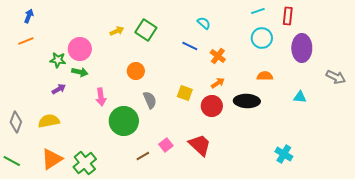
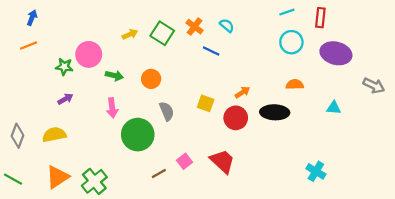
purple ellipse: (302, 48) -> (336, 53), turned -76
orange cross: (218, 56) -> (195, 27), moved
green arrow: (80, 72) -> (114, 76), moved

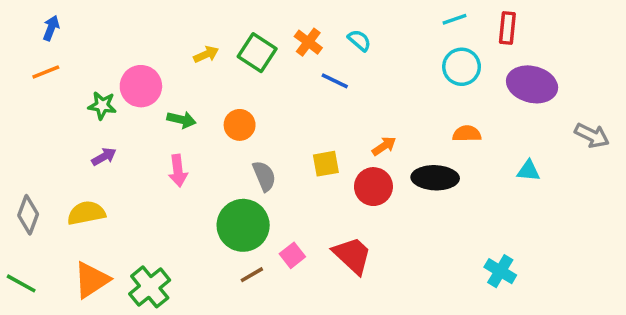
yellow square: (206, 103) -> (326, 164), turned -30
green circle: (138, 135) -> (243, 225), moved

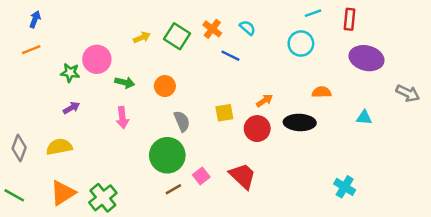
cyan circle: (462, 67) -> (301, 44), moved

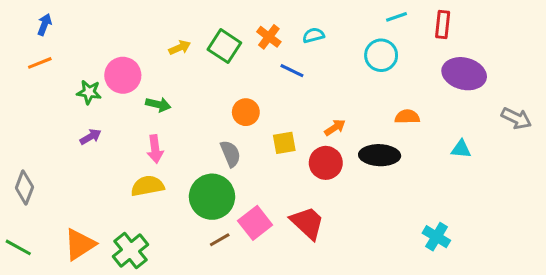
cyan semicircle: (247, 28) -> (313, 35), turned -56
orange circle: (165, 86) -> (246, 112), moved
yellow semicircle: (59, 147) -> (147, 186), moved
pink square: (201, 176) -> (255, 223), size x1.5

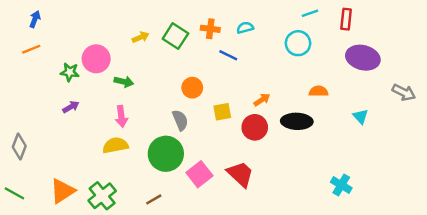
orange cross: (269, 37) -> (210, 29), turned -30
cyan triangle: (461, 149) -> (360, 117), turned 42
brown line: (220, 240) -> (154, 199), moved

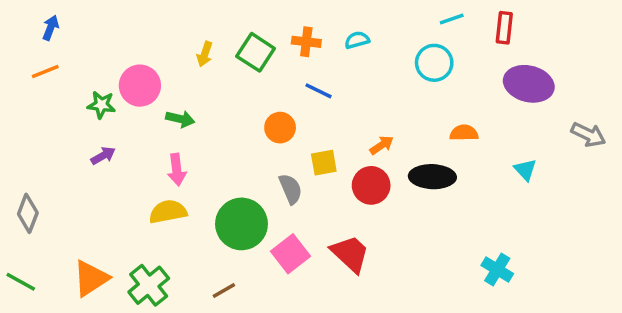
yellow arrow: (141, 37) -> (205, 54), turned 133
blue line: (228, 55) -> (319, 91), moved
gray semicircle: (180, 120) -> (291, 189), moved

